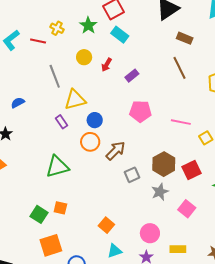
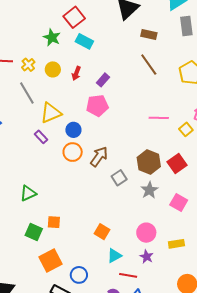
yellow cross: (57, 28) -> (28, 65), moved, turned 32
pink pentagon: (140, 111) -> (97, 106), moved
green triangle: (57, 167) -> (28, 193), moved, size x0.7

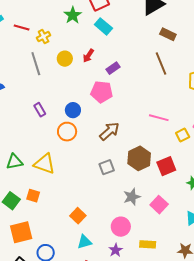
yellow circle: (53, 69) -> (65, 59), moved
yellow triangle: (51, 113) -> (45, 164), moved, turned 30
brown arrow: (99, 157) -> (109, 131), moved
gray star: (149, 190) -> (132, 197), moved

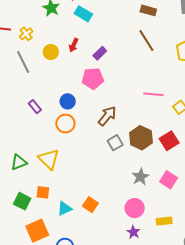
yellow triangle: (45, 164) -> (49, 159), turned 35
gray square: (107, 167) -> (115, 143), moved
cyan triangle: (84, 242) -> (65, 209), moved

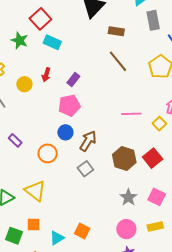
blue circle: (68, 101) -> (65, 132), moved
gray square: (115, 143) -> (85, 169), moved
yellow rectangle: (164, 221) -> (155, 226), moved

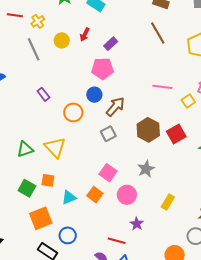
pink square: (157, 197) -> (108, 173), moved
yellow rectangle: (155, 226) -> (168, 202), turned -56
pink circle: (126, 229) -> (127, 195), moved

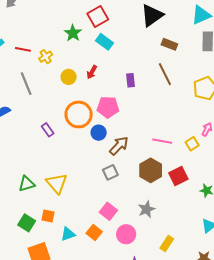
purple rectangle: (111, 44) -> (130, 80), moved, turned -56
gray line: (34, 49) -> (26, 84), moved
pink line: (162, 87) -> (162, 141), moved
orange circle: (73, 112) -> (79, 114), moved, size x1.4

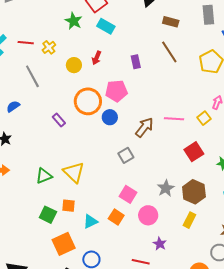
brown arrow: (119, 146) -> (144, 127), moved
brown hexagon: (151, 170) -> (194, 192), moved

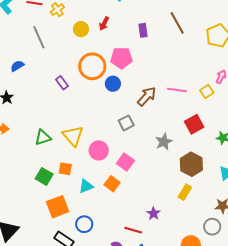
gray star: (166, 188) -> (164, 142), moved
pink circle: (148, 215) -> (99, 150), moved

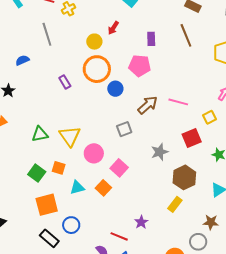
yellow circle: (81, 29) -> (94, 42), moved
pink pentagon: (121, 58) -> (140, 66), moved
yellow square: (207, 92) -> (209, 117), moved

